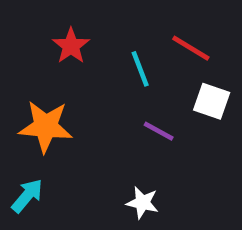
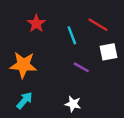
white square: (212, 101) -> (109, 52), turned -30
cyan arrow: (27, 196) -> (24, 100), moved

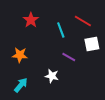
orange star: (23, 65) -> (20, 55), size x0.7
white star: (73, 104) -> (52, 76), moved

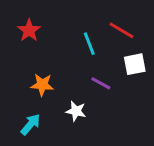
red star: (31, 20) -> (29, 30), moved
orange star: (20, 55) -> (42, 85), moved

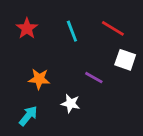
cyan line: (89, 44) -> (72, 31), moved
white square: (135, 64) -> (125, 60), turned 30

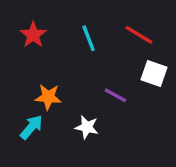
cyan arrow: (28, 116) -> (31, 127), moved

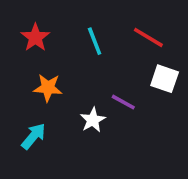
orange star: (48, 97) -> (48, 88), moved
white star: (87, 127) -> (93, 120), moved, turned 30

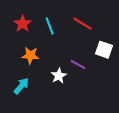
red line: (148, 37) -> (82, 24), moved
cyan line: (95, 41) -> (50, 26), moved

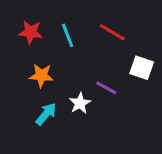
red star: (23, 24) -> (31, 32), turned -30
cyan arrow: (21, 86) -> (46, 114), moved

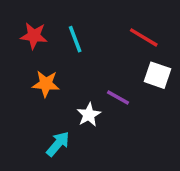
red line: (112, 32) -> (144, 37), moved
cyan arrow: (46, 114) -> (58, 144), moved

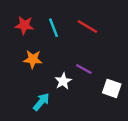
red line: (144, 37) -> (87, 26), moved
white square: (157, 75) -> (112, 88), moved

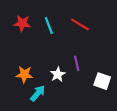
orange star: (33, 59) -> (24, 74), moved
purple line: (84, 69) -> (77, 63), turned 48

